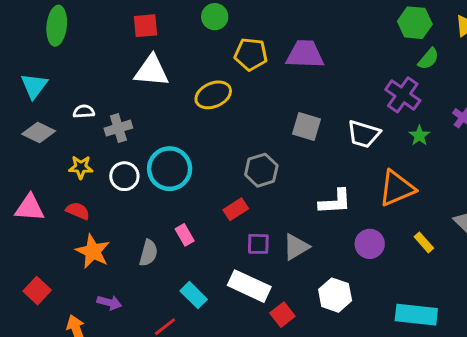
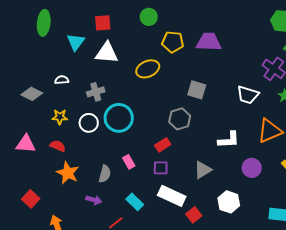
cyan triangle: (34, 86) -> (76, 42), moved
gray square: (306, 127) -> (197, 90), moved
gray cross: (118, 128) -> (96, 92), moved
purple square: (258, 244) -> (161, 168), moved
purple arrow: (109, 303) -> (94, 200), moved

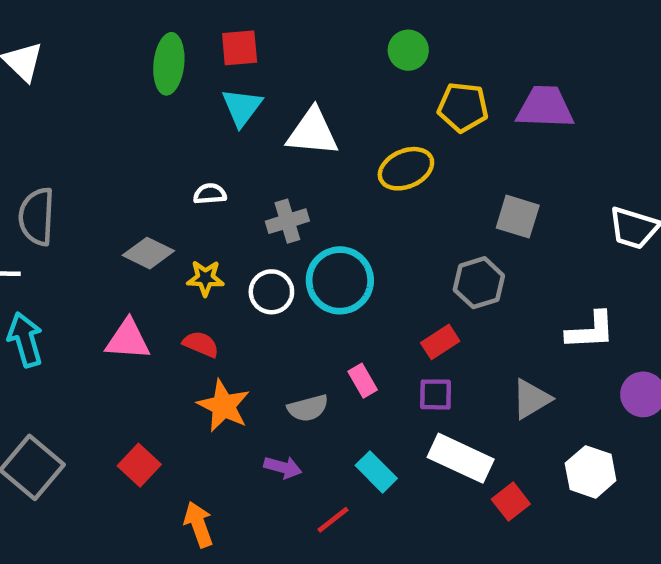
red square: (103, 23) -> (240, 48), moved
gray diamond: (32, 94) -> (148, 253), moved
gray semicircle: (105, 174) -> (308, 408), turned 60

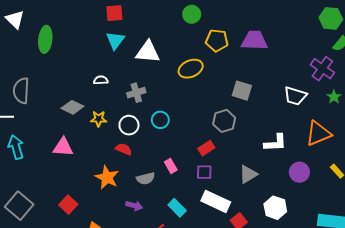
green ellipse: (169, 64) -> (45, 39), moved
cyan circle: (340, 280) -> (160, 120), size x0.6
red semicircle: (201, 344) -> (124, 149), moved

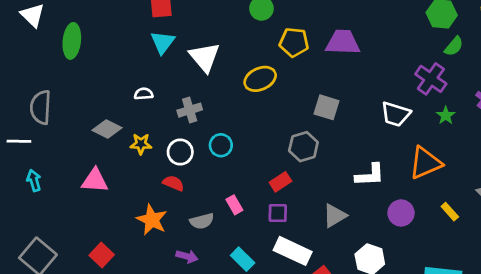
white triangle: (148, 52) -> (205, 57), turned 45
cyan arrow: (16, 147) -> (34, 180), size x0.7

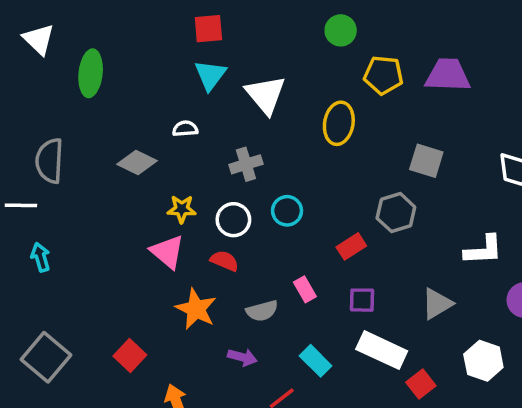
yellow ellipse: (260, 79) -> (339, 123), turned -56
white semicircle: (144, 94) -> (185, 129), moved
gray diamond: (107, 129) -> (137, 163), moved
pink triangle: (95, 180) -> (167, 252), moved, turned 36
red rectangle: (280, 182) -> (351, 246), moved

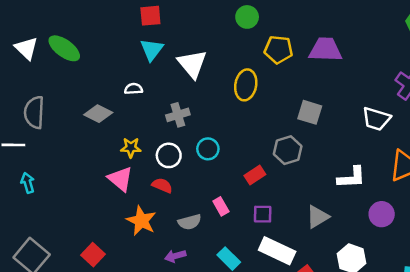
white triangle: (39, 39) -> (26, 48), moved
green ellipse: (91, 73) -> (64, 48), turned -60
purple arrow: (242, 357) -> (175, 256), turned 150

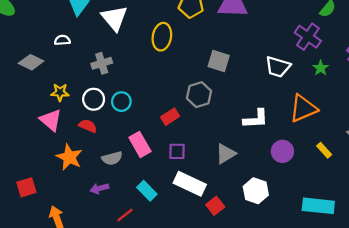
cyan circle: (208, 149) -> (121, 102), moved
pink rectangle: (221, 206) -> (140, 144), size x1.5
red square: (93, 255) -> (26, 187), turned 30

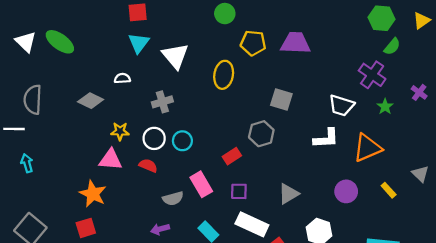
white L-shape: (256, 119) -> (326, 138), moved
pink triangle: (51, 120) -> (111, 160), turned -35
orange star: (69, 157) -> (93, 194), moved

